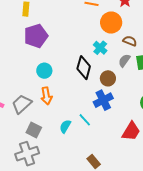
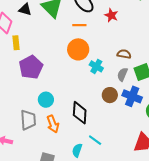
orange circle: (111, 23) -> (78, 49), moved
black diamond: (84, 68) -> (80, 113), moved
blue cross: (103, 100) -> (132, 96), moved, turned -30
gray trapezoid: (22, 104) -> (28, 120), moved, turned 140

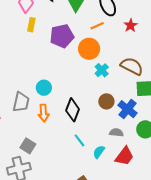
orange line: (79, 25) -> (97, 26), turned -40
brown semicircle: (124, 54) -> (132, 66), size x1.6
purple pentagon: (31, 67) -> (62, 36), moved
gray semicircle: (122, 74) -> (116, 133), moved, turned 56
cyan semicircle: (77, 150) -> (99, 152), moved

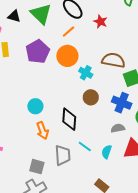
brown circle: (106, 101) -> (91, 97), moved
gray trapezoid: (21, 102) -> (63, 155), moved

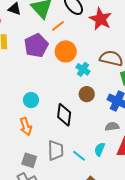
red star: (100, 22) -> (101, 19), size x1.6
orange line: (68, 32) -> (58, 26), moved
orange arrow: (42, 131) -> (26, 126), moved
cyan line: (85, 146) -> (79, 156), moved

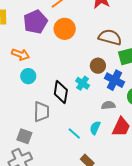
cyan cross: (83, 69) -> (83, 83), moved
brown circle: (87, 94) -> (98, 66), moved
orange arrow: (26, 126) -> (20, 54), moved, turned -54
gray trapezoid: (56, 150) -> (41, 112), moved

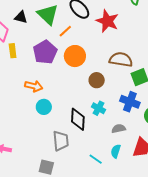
brown circle: (98, 66) -> (97, 80), moved
gray semicircle: (108, 105) -> (119, 129), moved

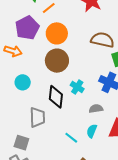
brown circle: (97, 80) -> (57, 61), moved, size x1.5
orange arrow: (34, 86) -> (13, 51), moved

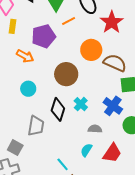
orange circle: (57, 33) -> (91, 50), moved
cyan line: (71, 138) -> (63, 164), moved

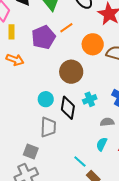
orange line: (69, 21) -> (66, 28), moved
orange arrow: (25, 56) -> (15, 60), moved
cyan circle: (28, 89) -> (46, 99), moved
cyan cross: (81, 104) -> (90, 99), turned 32

